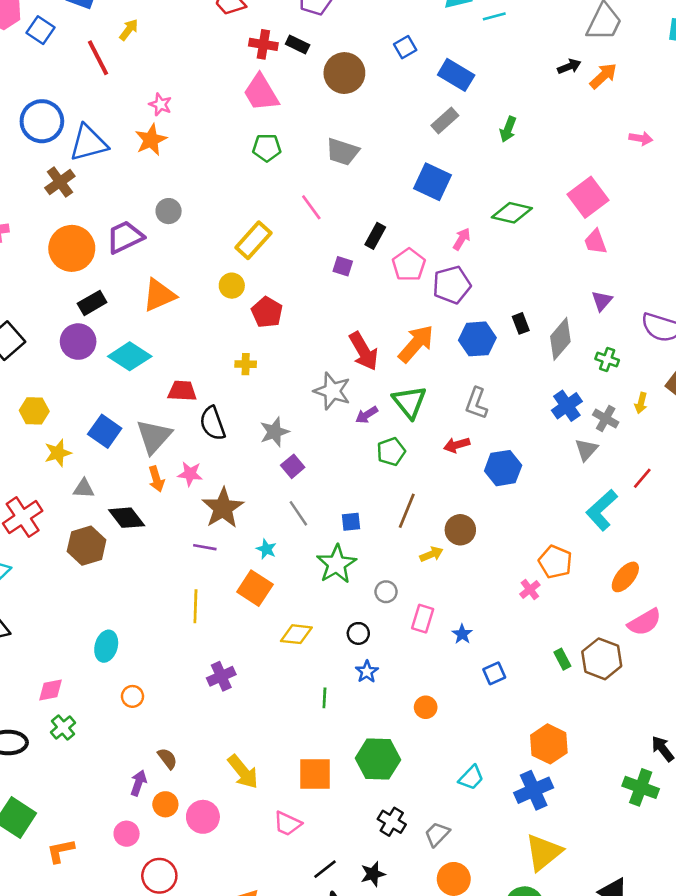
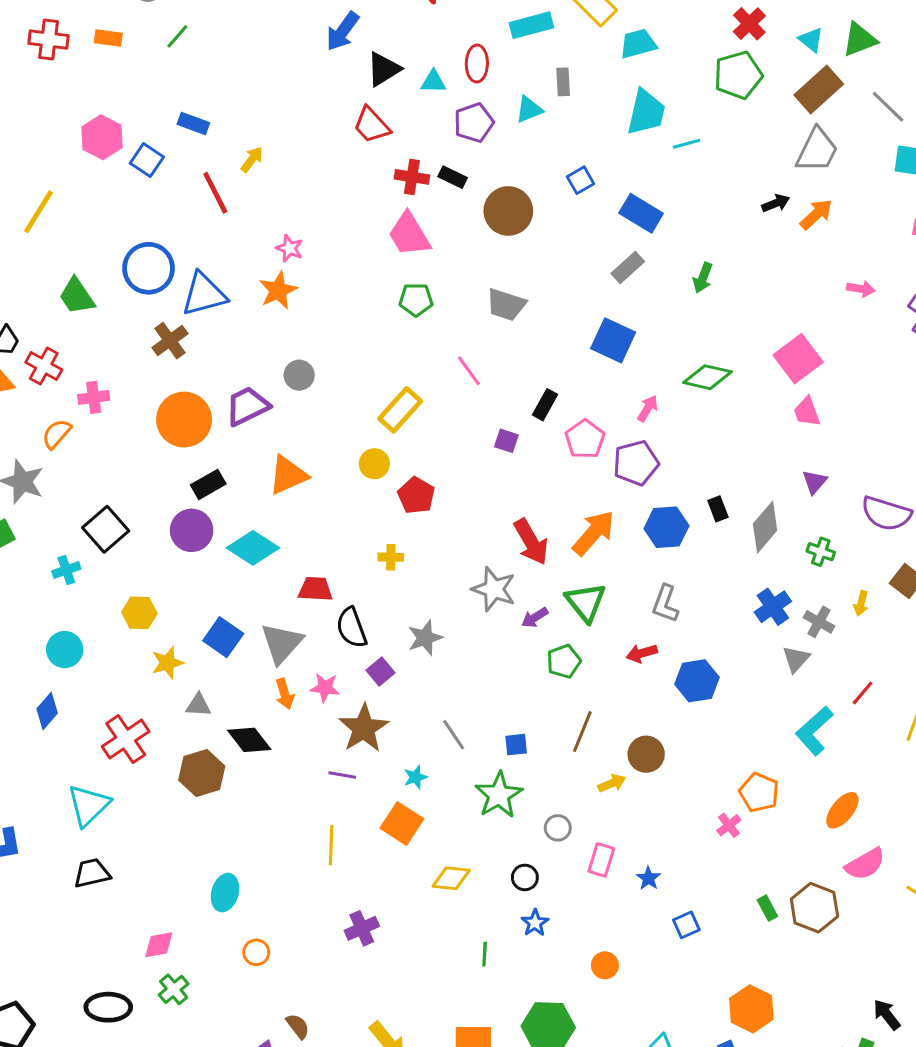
purple square: (293, 466) -> (381, 671), moved
cyan star: (266, 549) -> (416, 777), turned 30

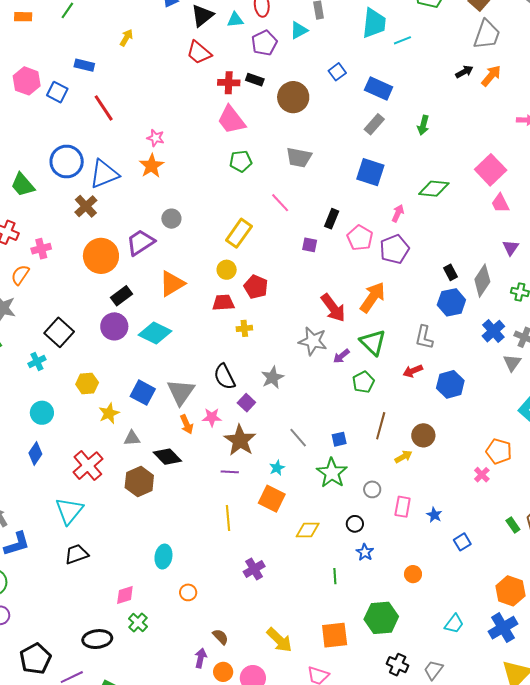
yellow arrow: (252, 159) -> (126, 38), moved
blue hexagon: (666, 527) -> (451, 302), moved
red trapezoid: (315, 589) -> (223, 303), moved

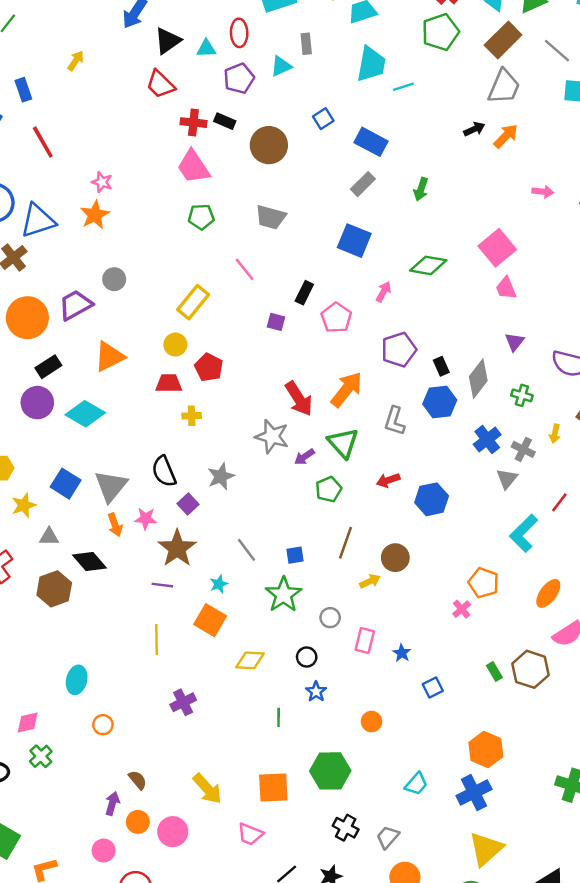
blue rectangle: (84, 65) -> (23, 90), turned 54
purple pentagon: (394, 249) -> (399, 350), moved
gray L-shape: (424, 337) -> (395, 421), moved

